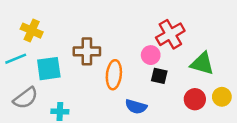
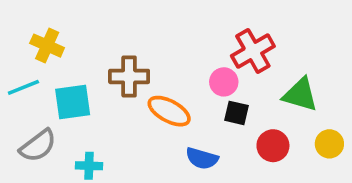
orange ellipse: (114, 75) -> (169, 111), turned -68
red circle: (195, 99) -> (273, 146), moved

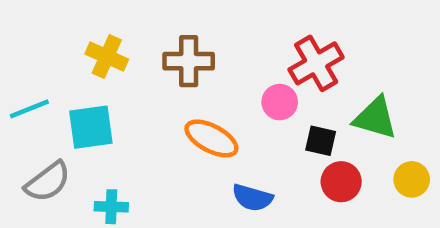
yellow cross: (47, 46) -> (107, 57), moved
brown cross: (129, 76) -> (189, 61), moved
black square: (237, 113) -> (321, 141), moved

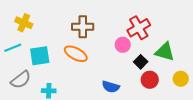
yellow cross: (107, 57) -> (24, 23), moved
orange ellipse: (211, 138) -> (76, 54), moved
black square: (321, 141) -> (141, 62), turned 32

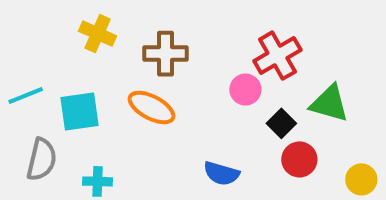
yellow cross: (24, 23) -> (98, 34), moved
yellow circle: (181, 79) -> (361, 179), moved
gray semicircle: (21, 80) -> (42, 159), turned -40

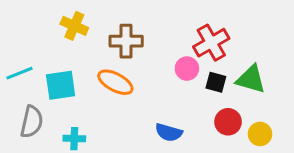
black square: (281, 123) -> (216, 82), moved, turned -30
yellow circle: (361, 179) -> (260, 134), moved

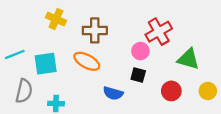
black square: (216, 82) -> (138, 75), moved
blue semicircle: (169, 132) -> (113, 93), moved
yellow circle: (260, 134) -> (208, 91), moved

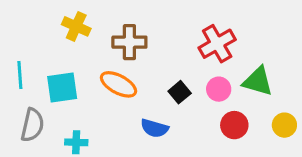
pink circle: (140, 51) -> (219, 89), moved
cyan line: (15, 54) -> (20, 75), turned -72
black square: (138, 75) -> (180, 92), moved, turned 35

